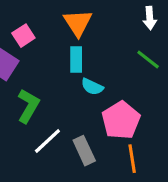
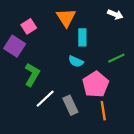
white arrow: (150, 18) -> (115, 14), turned -64
cyan rectangle: (76, 60) -> (82, 37), moved
green line: (148, 60) -> (116, 58), moved, turned -63

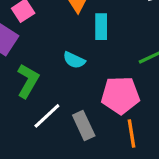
cyan semicircle: (76, 61) -> (74, 60), moved
pink pentagon: (96, 84) -> (120, 95), turned 30

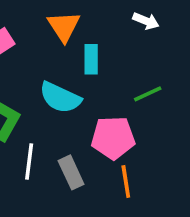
cyan semicircle: (74, 60) -> (60, 98), size x1.6
white line: (47, 116) -> (29, 161), turned -40

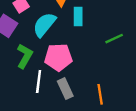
cyan semicircle: (60, 98) -> (44, 25), moved, turned 104
pink pentagon: (113, 138) -> (58, 57), moved

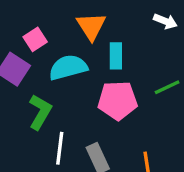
cyan semicircle: (44, 25) -> (68, 67), turned 36
pink pentagon: (58, 57) -> (118, 100), moved

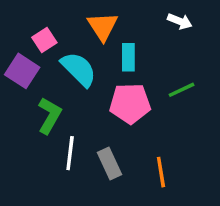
cyan semicircle: (68, 67) -> (79, 69), turned 60

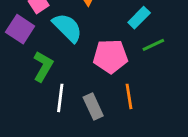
cyan rectangle: (128, 57) -> (139, 18), moved, turned 45
orange line: (161, 172) -> (129, 96), moved

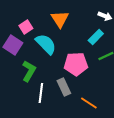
orange line: (129, 96) -> (89, 103), moved, turned -48
gray rectangle: (93, 107) -> (64, 87), moved

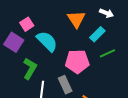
orange triangle: (60, 19) -> (76, 19), moved

